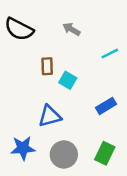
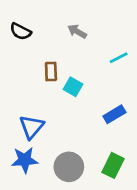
black semicircle: (19, 29) -> (20, 31), size x0.7
blue triangle: (50, 116) -> (32, 127), moved, turned -35

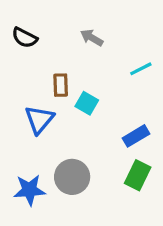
blue triangle: (32, 127) -> (39, 120), moved
green rectangle: (113, 165) -> (138, 175), moved
gray circle: (69, 167) -> (72, 177), moved

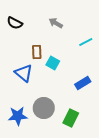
blue triangle: (39, 120) -> (24, 73), turned -30
green rectangle: (138, 175) -> (71, 118), moved

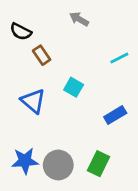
gray arrow: (56, 23) -> (79, 19), moved
brown rectangle: (37, 52) -> (42, 55), moved, turned -32
gray circle: (44, 108) -> (58, 165), moved

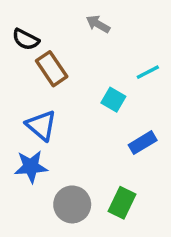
brown rectangle: (42, 55) -> (52, 69), size x1.4
cyan square: (74, 87) -> (113, 100), moved
blue star: (25, 161) -> (31, 167), moved

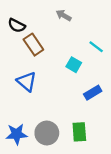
cyan line: (148, 72) -> (96, 47), turned 64
blue star: (31, 167) -> (17, 134), moved
green rectangle: (122, 203) -> (79, 132), turned -30

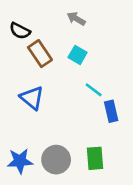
cyan line: (96, 47) -> (94, 90), moved
cyan square: (74, 65) -> (78, 55), moved
blue rectangle: (93, 93) -> (111, 111), turned -72

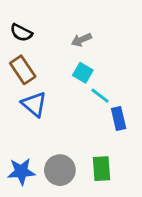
gray arrow: (76, 19) -> (81, 40), moved, turned -54
brown rectangle: (40, 54) -> (23, 70), moved
cyan square: (78, 55) -> (83, 73), moved

